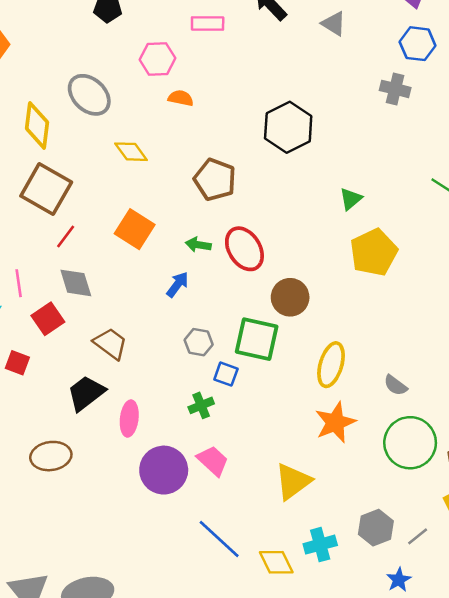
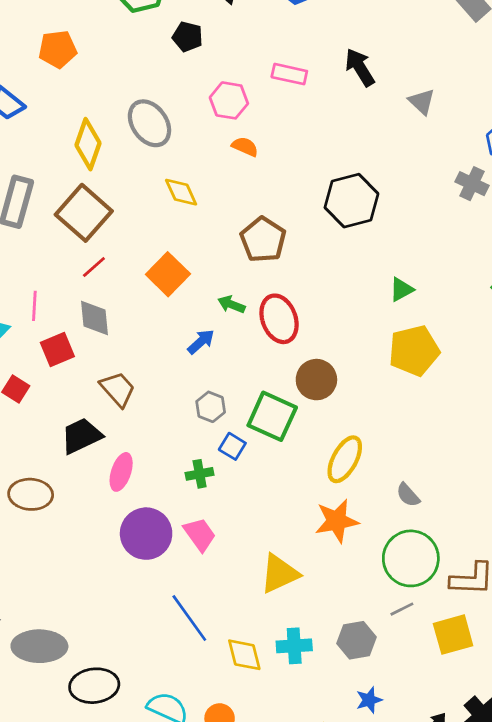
gray line: (418, 536) -> (402, 609), moved

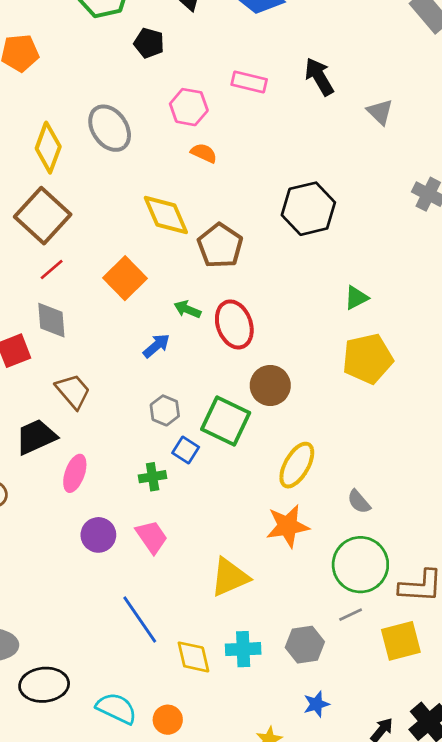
yellow diamond: (181, 192) -> (166, 215), moved, size x1.4
purple circle: (146, 534) -> (98, 535), size x0.7

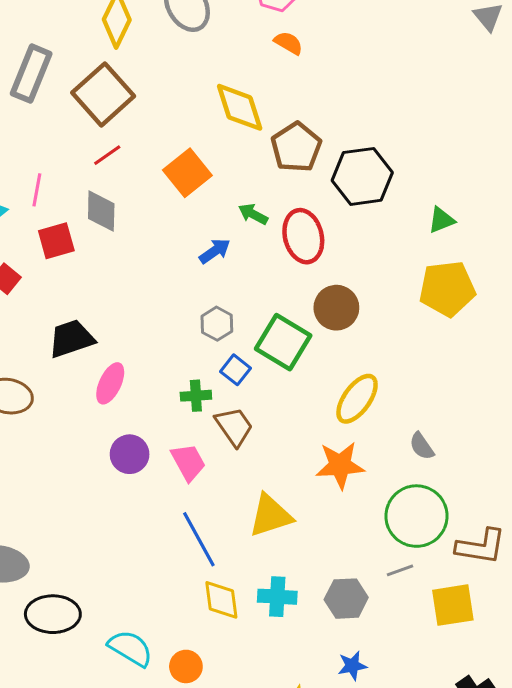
black hexagon: (308, 209) -> (362, 176), moved
brown trapezoid: (73, 391) -> (234, 427), moved
blue line: (140, 620) -> (199, 539), moved

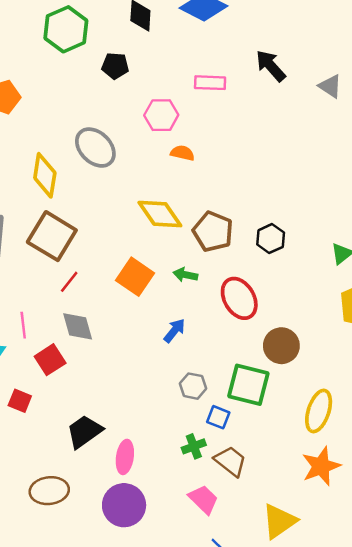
black hexagon: (362, 176) -> (271, 239), size x0.6
green arrow: (253, 214) -> (185, 275), moved
purple circle: (130, 454) -> (124, 505), moved, size x1.4

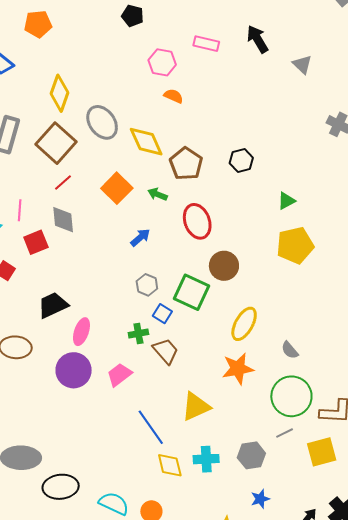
gray ellipse: (95, 148) -> (102, 122), moved
black hexagon: (271, 239) -> (241, 160), moved
pink trapezoid: (203, 499) -> (119, 375), moved, turned -92

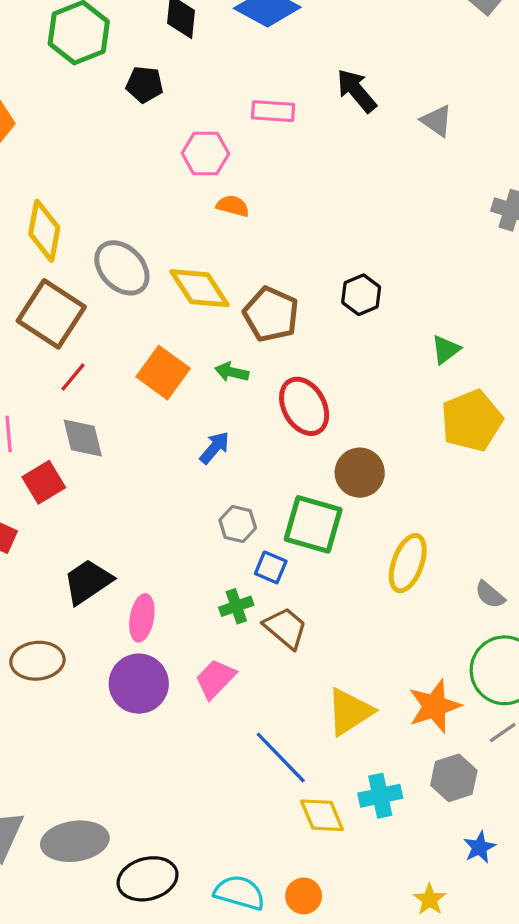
orange star: (238, 369) -> (435, 706), moved

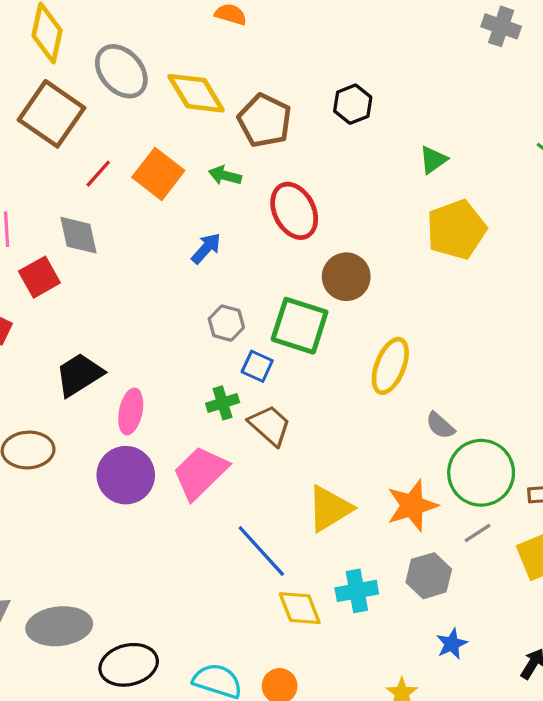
red line: (73, 377) -> (98, 174), moved
gray semicircle: (490, 595) -> (440, 426), moved
pink trapezoid: (215, 679) -> (200, 473), size x1.4

